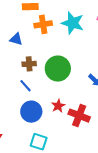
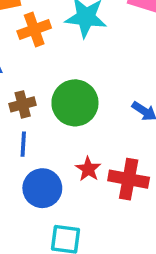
blue line: (25, 86) -> (23, 144), turned 56

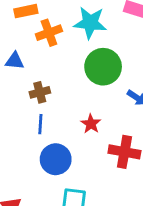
green circle: (75, 103) -> (103, 67), moved
red star: (88, 169) -> (91, 124), moved

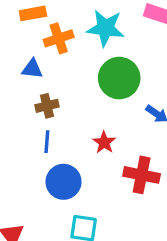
blue triangle: (15, 61) -> (32, 69), moved

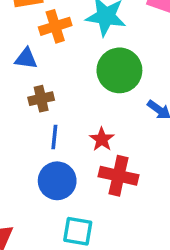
blue line: (47, 142) -> (54, 137), moved
red cross: (142, 175) -> (119, 176), moved

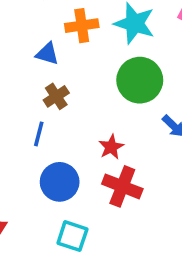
brown cross: (41, 99) -> (56, 96), turned -30
blue line: (54, 137) -> (39, 134), moved

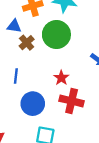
green circle: (140, 80) -> (56, 35), moved
brown cross: (56, 96) -> (27, 43), moved

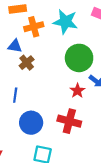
green circle: (56, 35) -> (79, 58), moved
red star: (61, 78) -> (77, 91), moved

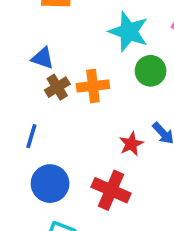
orange cross: (34, 27) -> (93, 86), moved
green circle: (79, 58) -> (151, 71), moved, size x0.7

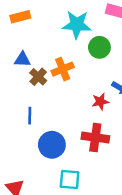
red star: (131, 144) -> (100, 102), turned 30

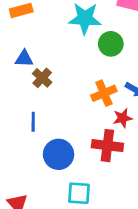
orange cross: (63, 69) -> (104, 93), moved
red star: (100, 102) -> (123, 118), moved

